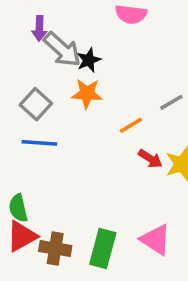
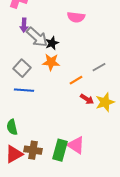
red triangle: (22, 236) -> (14, 154), moved
pink triangle: (156, 240) -> (76, 145), moved

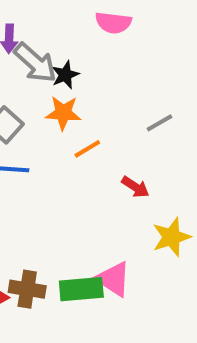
orange line: (76, 80) -> (87, 149), moved
yellow star: (105, 102) -> (171, 237), moved
green rectangle: (60, 150) -> (81, 289), turned 70

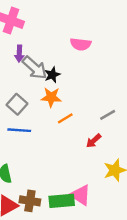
gray line: (159, 123) -> (108, 115), moved
red arrow: (135, 187) -> (94, 141), turned 105

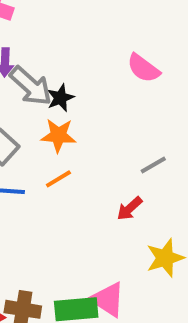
pink semicircle: (81, 44) -> (143, 68), moved, turned 30
orange line: (65, 118) -> (58, 179), moved

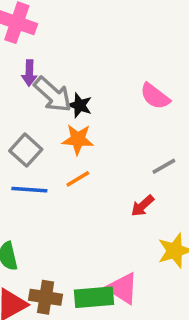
pink semicircle: (143, 68) -> (155, 96), moved
black star: (60, 98) -> (80, 105), turned -30

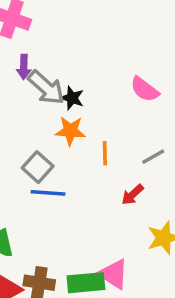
gray square: (26, 150) -> (38, 167), moved
orange line: (78, 179) -> (105, 153), moved, turned -60
blue line: (29, 190) -> (48, 193), moved

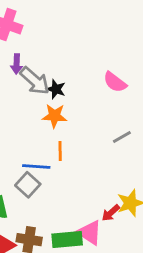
orange line: (105, 153) -> (60, 151), moved
gray square: (38, 167) -> (28, 185), moved
red arrow: (133, 195) -> (111, 213), moved

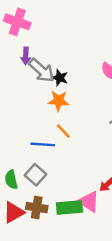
orange line: (60, 151) -> (63, 131), turned -42
gray square: (28, 185) -> (35, 175), moved

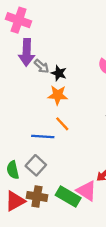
purple arrow: (26, 56) -> (27, 52), size x1.6
gray arrow: (42, 70) -> (42, 66), size x0.6
green rectangle: (69, 208) -> (68, 196), turned 35

